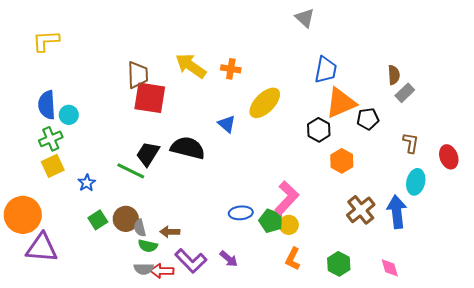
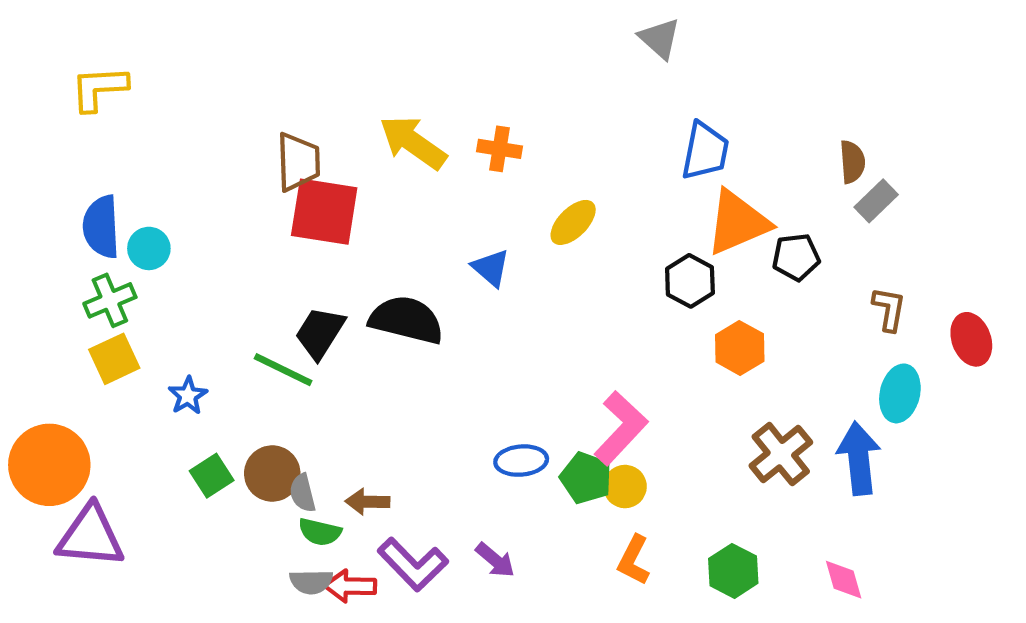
yellow ellipse: (265, 103) -> (573, 222), size x0.7

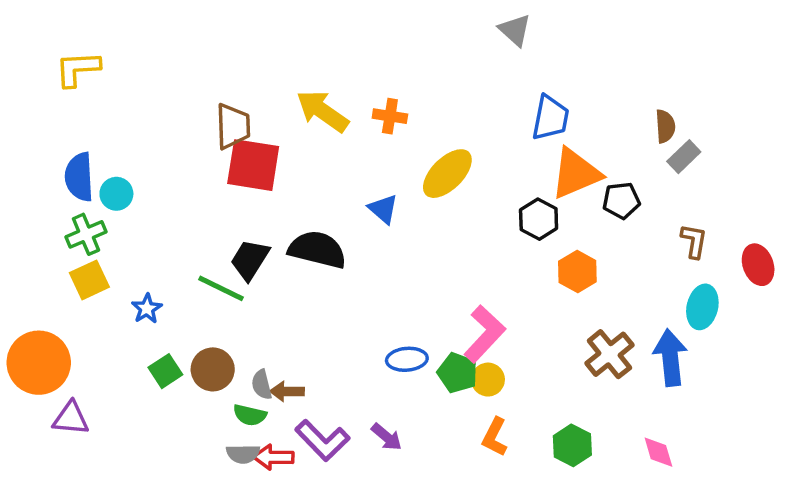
yellow ellipse: (573, 222) -> (447, 174), size x1.4
gray semicircle: (303, 493) -> (262, 385), moved
purple triangle: (90, 536) -> (71, 418), size x0.7

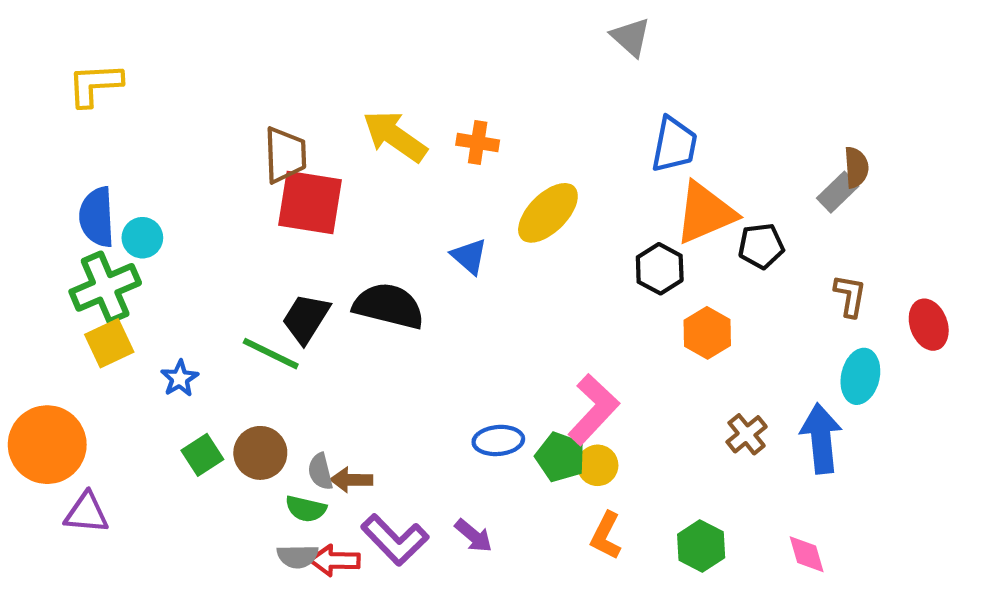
brown semicircle: (665, 126) -> (856, 167), moved
green cross: (86, 234) -> (105, 287), size x1.4
brown cross: (609, 354) -> (747, 434), size x0.7

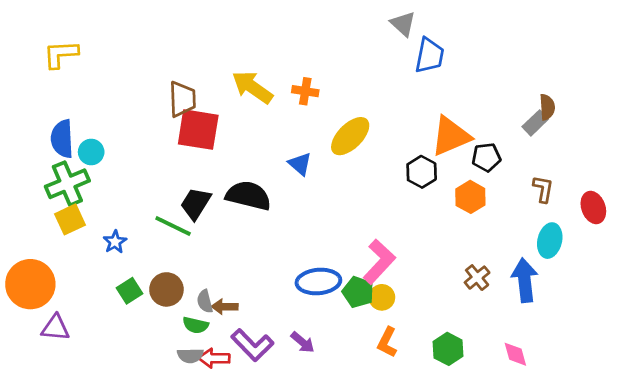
blue trapezoid: (674, 145) -> (429, 56), moved
orange hexagon: (707, 333) -> (470, 197), moved
blue ellipse: (498, 440) -> (318, 282), size x1.4

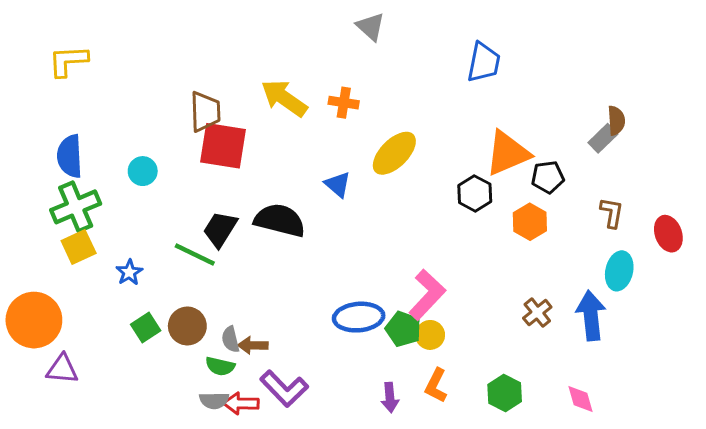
gray triangle: (403, 24) -> (371, 27), moved
cyan circle: (91, 152) -> (143, 171), moved
purple arrow: (303, 342) -> (390, 397), moved, turned 45

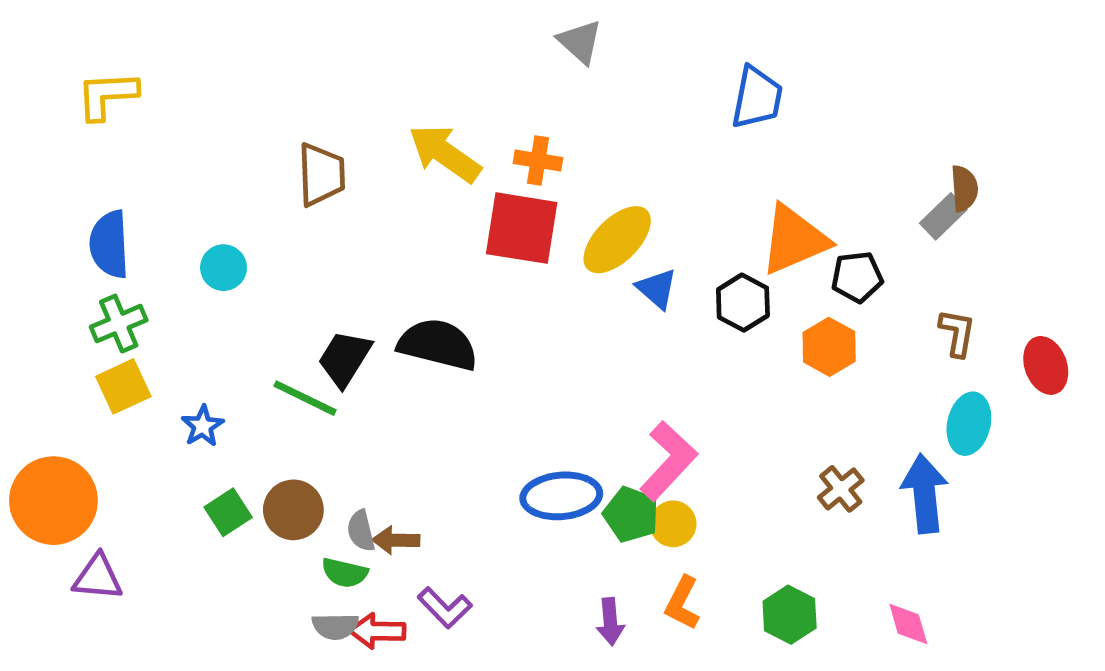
red square: (223, 146) -> (522, 228), moved
blue triangle: (338, 185) -> (657, 289), moved
green cross: (76, 207) -> (119, 324), size x0.7
purple L-shape: (284, 389) -> (445, 608), size x0.7

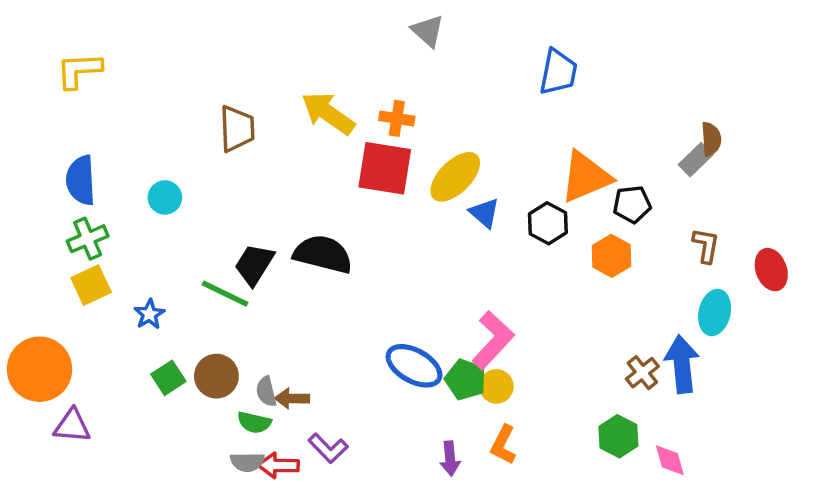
brown cross: (841, 489) -> (642, 373), moved
blue ellipse: (561, 496) -> (414, 366), turned 34
green hexagon: (790, 615) -> (618, 436), moved

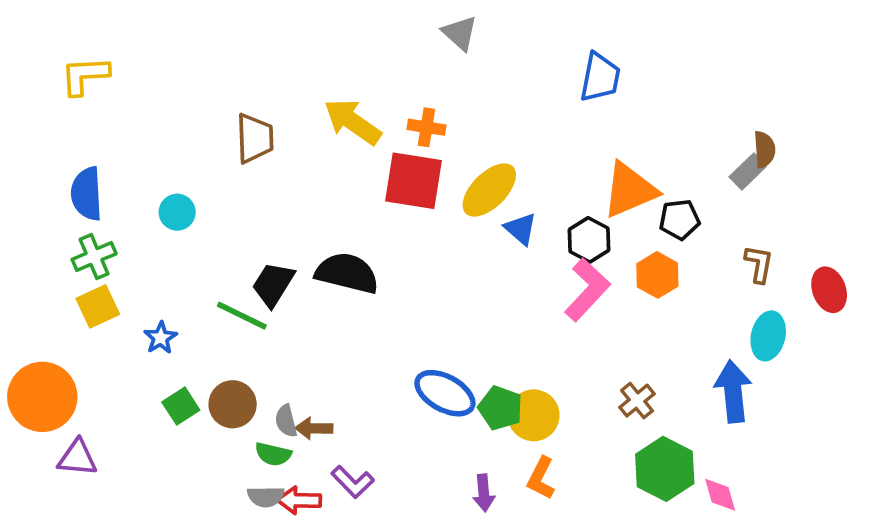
pink L-shape: (493, 340) -> (587, 290), moved
brown cross: (642, 373) -> (637, 401), moved
yellow circle: (496, 386) -> (534, 415), size x1.4
green hexagon: (618, 436) -> (665, 469), size x1.4

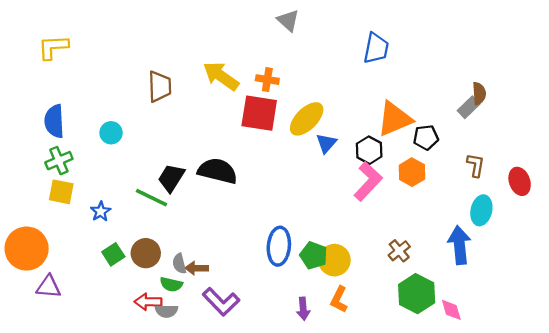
blue triangle: (521, 229) -> (326, 143), turned 30
yellow square: (98, 306) -> (61, 192), turned 36
blue ellipse: (445, 393) -> (279, 246), turned 66
purple L-shape: (353, 482) -> (221, 302), size x1.4
red arrow: (299, 500) -> (148, 302), moved

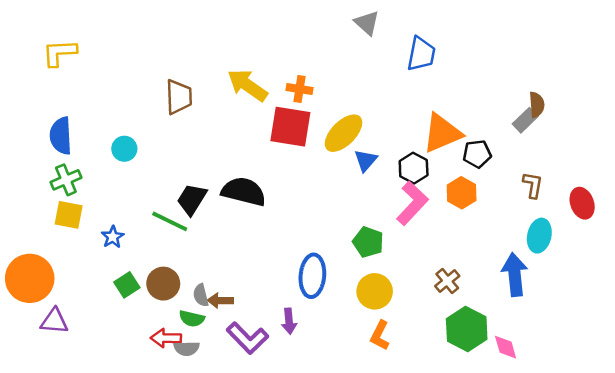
gray triangle: (288, 21) -> (367, 23), moved
green pentagon: (314, 255) -> (368, 242), moved
purple arrow: (303, 309) -> (289, 321), moved

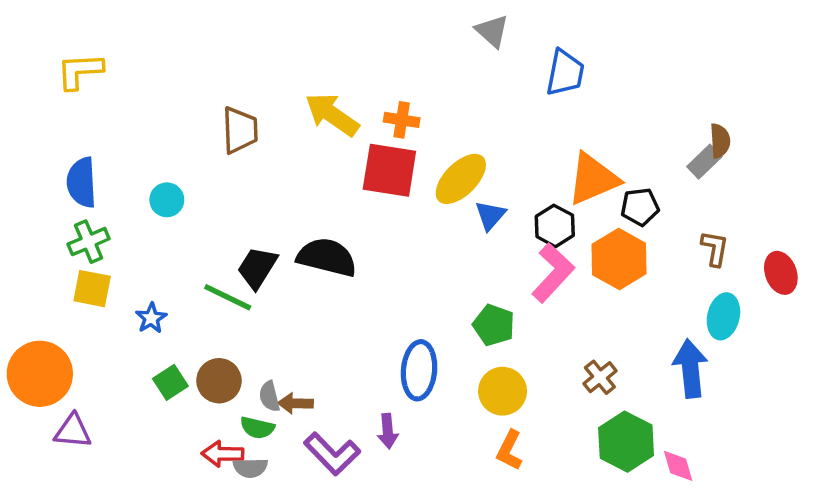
orange hexagon: (462, 193) -> (619, 259), size x1.4

